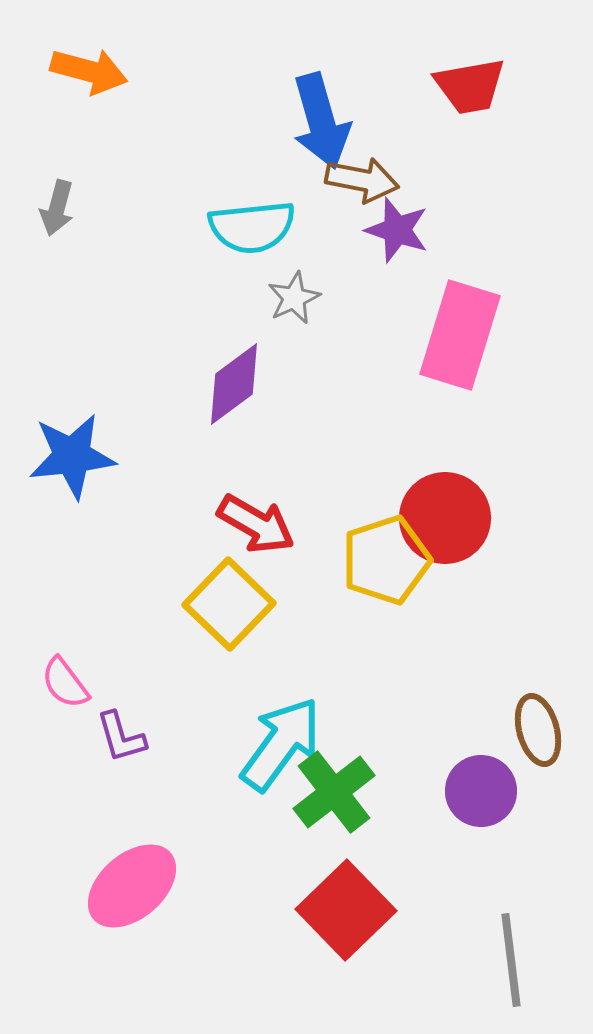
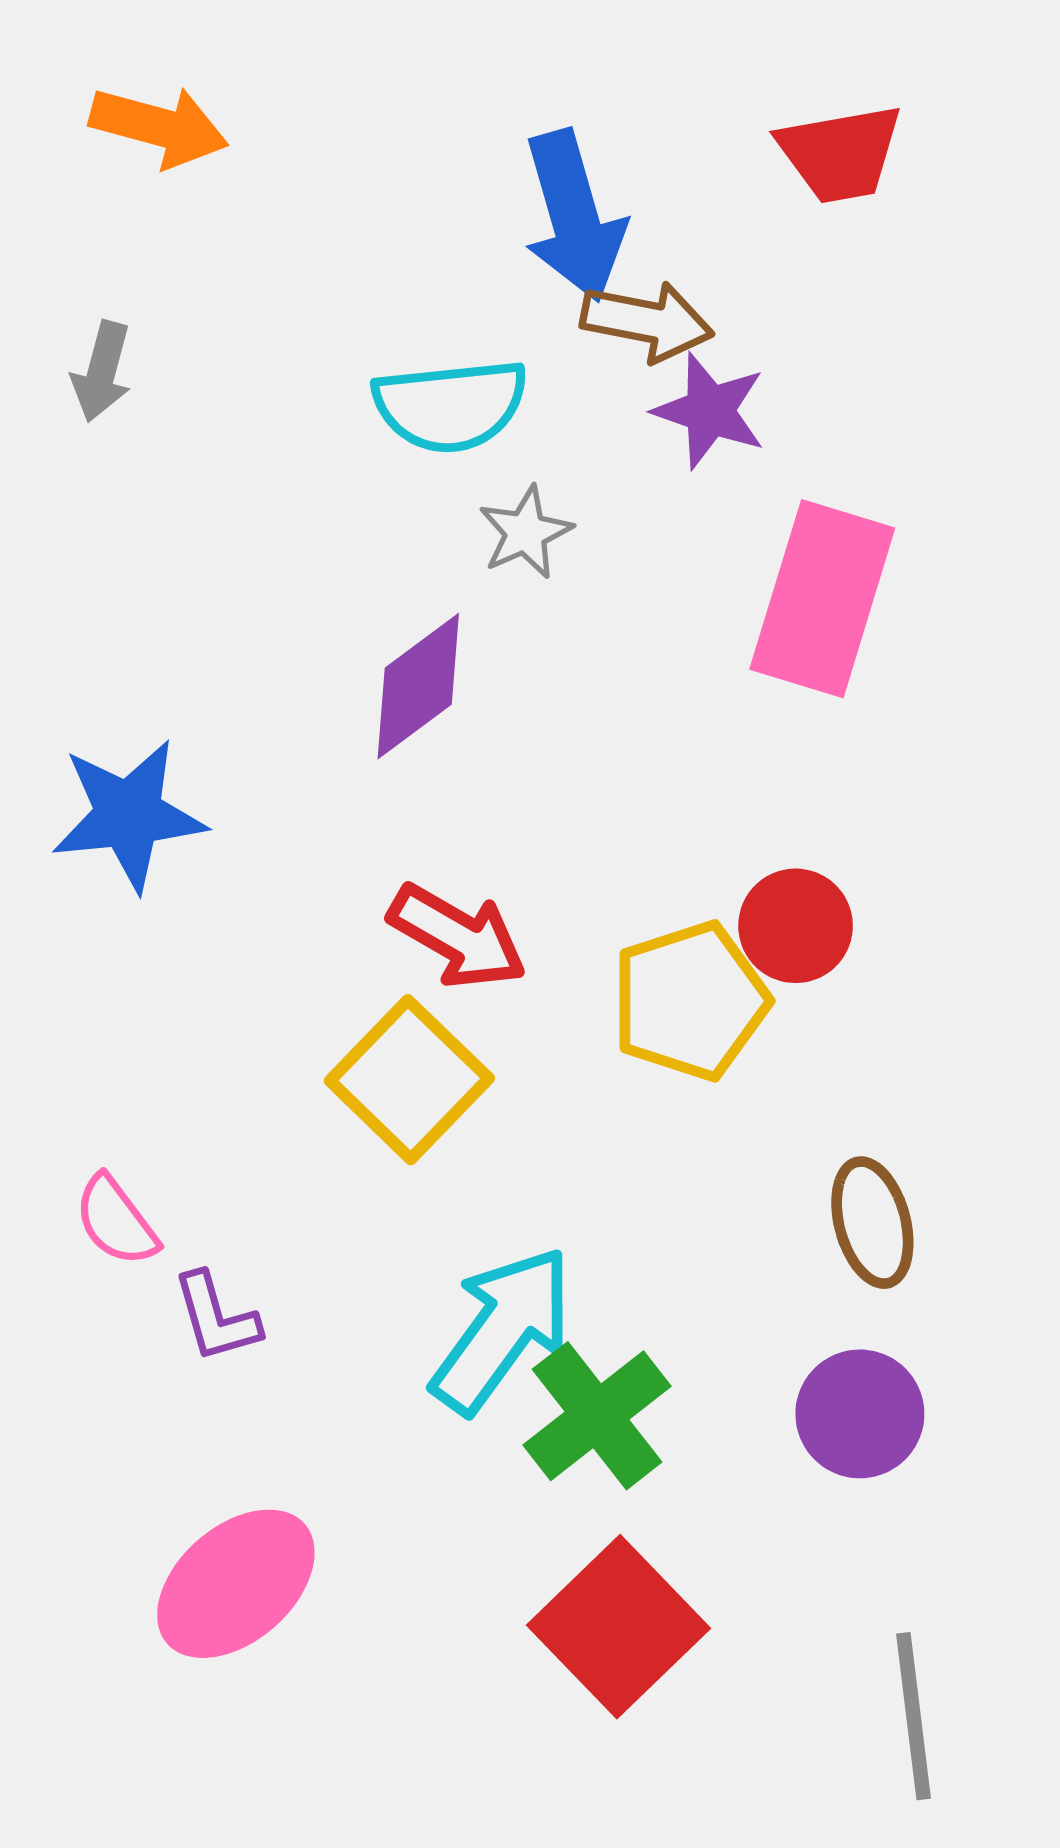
red circle: (445, 518) -> (796, 926), size x0.7
brown ellipse: (538, 730) -> (872, 1223), moved

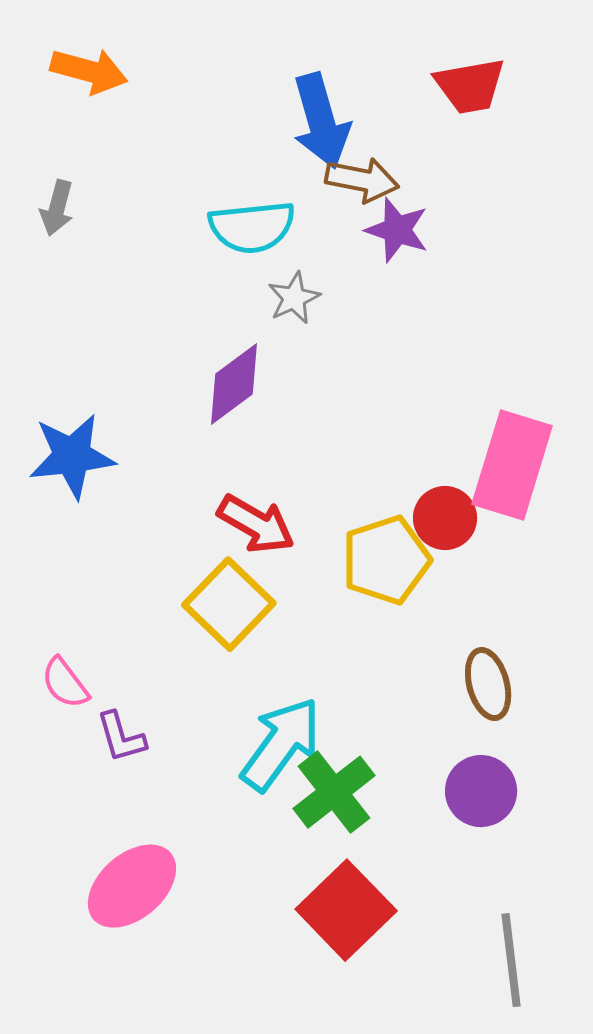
pink rectangle: (822, 599) -> (512, 465), moved

